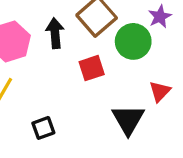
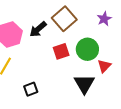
black arrow: (55, 33) -> (38, 29), turned -126
green circle: (133, 41) -> (87, 49), moved

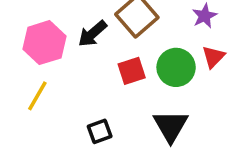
red triangle: (104, 66) -> (213, 57), moved
black square: (31, 89) -> (100, 131), moved

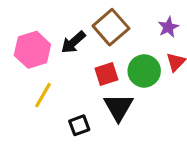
yellow line: (37, 96) -> (43, 95), moved
black triangle: (171, 126) -> (118, 107), moved

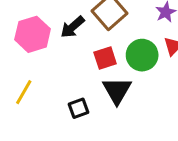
yellow line: (43, 95) -> (24, 92), moved

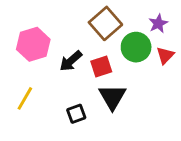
black arrow: (73, 27) -> (71, 61), moved
green circle: (142, 55) -> (136, 47), moved

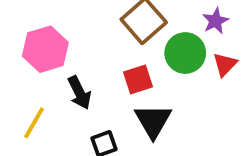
black arrow: (71, 61) -> (79, 93), moved, turned -75

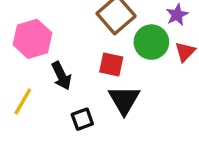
red square: (138, 79) -> (111, 65), turned 30

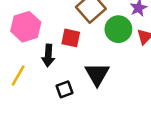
red square: (111, 65) -> (71, 38), moved
black arrow: (61, 76) -> (48, 55), turned 30

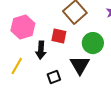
green circle: (118, 29) -> (93, 43), moved

